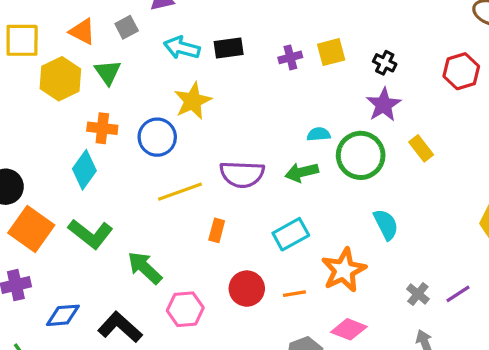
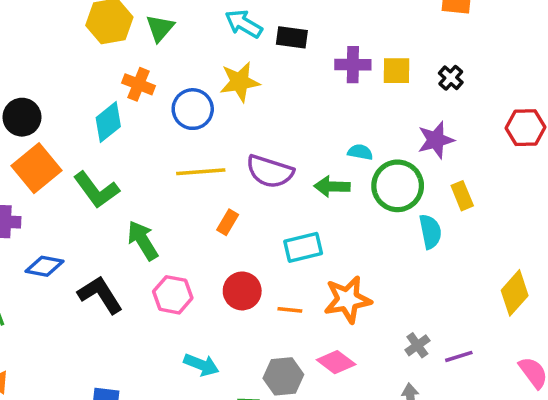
purple cross: (290, 57) -> (353, 65), size x1.4
black cross: (385, 63) -> (451, 78), moved
cyan semicircle: (386, 224) -> (430, 232), moved

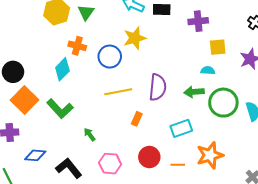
yellow square: (397, 71) -> (218, 47), moved
purple semicircle: (270, 172) -> (158, 87), turned -96
green circle: (398, 186) -> (223, 103), moved
green arrow: (143, 240) -> (89, 135), size x0.6

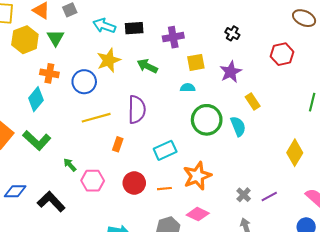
green arrow: (194, 92) -> (147, 66), moved, turned 36
pink hexagon: (110, 164) -> (93, 181), moved

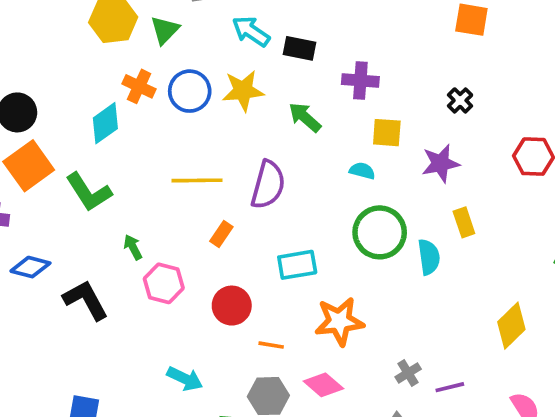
blue circle: (84, 82) -> (190, 91), moved
orange line: (164, 189) -> (271, 345), moved

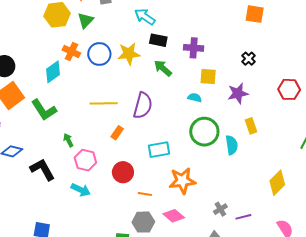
cyan arrow: (251, 31) -> (145, 17), moved
black rectangle: (300, 48) -> (158, 40), moved
cyan arrow: (185, 379) -> (81, 190), moved

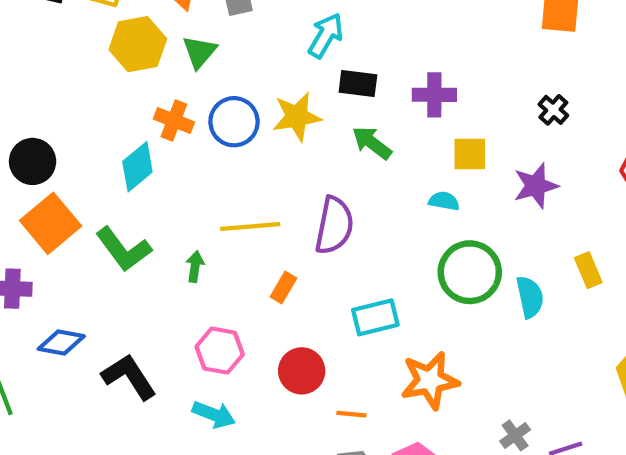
cyan arrow: (145, 17) -> (326, 35), turned 90
yellow rectangle: (251, 126) -> (588, 270), moved
green arrow: (68, 140) -> (195, 267), moved, turned 40

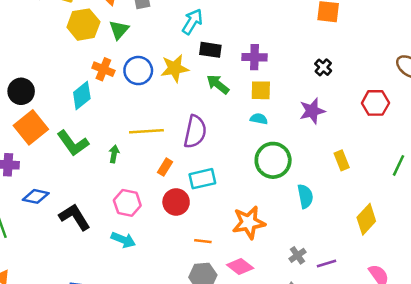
yellow square: (470, 154) -> (261, 90), moved
cyan semicircle: (530, 297) -> (305, 196), moved
cyan rectangle: (375, 317) -> (202, 179), moved
red circle: (302, 371) -> (176, 202), moved

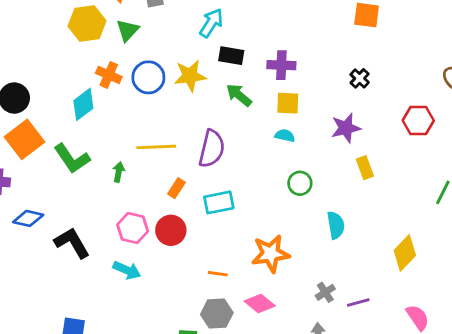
green circle: (273, 160) -> (300, 183), size x0.6
yellow rectangle: (342, 160) -> (365, 168), moved
red circle: (176, 202) -> (171, 230), moved

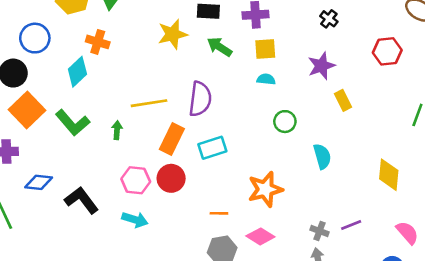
blue circle: (148, 77) -> (35, 38), moved
orange rectangle: (176, 188) -> (172, 139), size x1.6
yellow diamond: (405, 253) -> (389, 175), turned -32
gray cross: (325, 292) -> (320, 231), moved, turned -30

